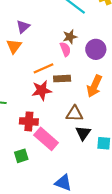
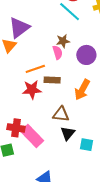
purple triangle: (23, 27) -> (19, 28), size x1.6
red cross: (29, 121) -> (16, 128), moved

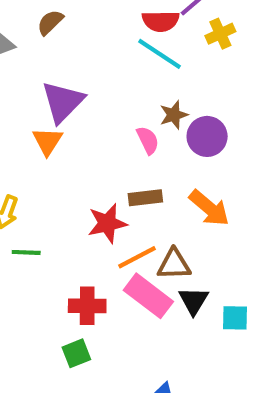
brown star: (63, 41) -> (174, 115), moved
orange line: (35, 69) -> (137, 257), moved
orange arrow: (82, 90) -> (209, 208), turned -70
pink rectangle: (32, 136) -> (148, 296), moved

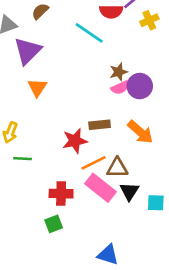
cyan line: (160, 54) -> (89, 33), moved
purple triangle: (63, 102) -> (28, 51), moved
pink semicircle: (148, 140) -> (120, 88), moved, turned 90

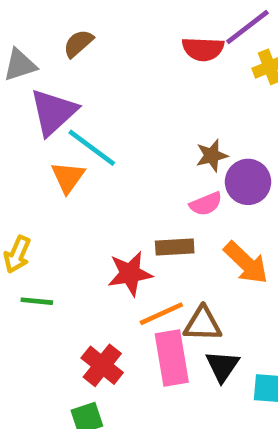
cyan line: (89, 33) -> (92, 148), moved
pink semicircle: (120, 88) -> (206, 204), moved
pink rectangle: (100, 188) -> (172, 358), turned 40
red cross: (61, 194) -> (102, 365), turned 35

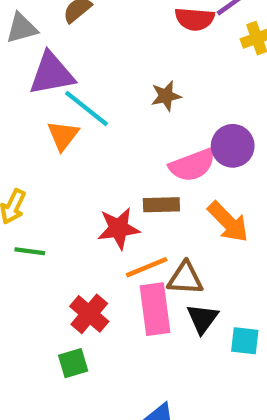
purple triangle: (53, 112) -> (52, 74), turned 30
brown star: (212, 156) -> (166, 96), moved
pink semicircle: (206, 204) -> (192, 165), size x1.5

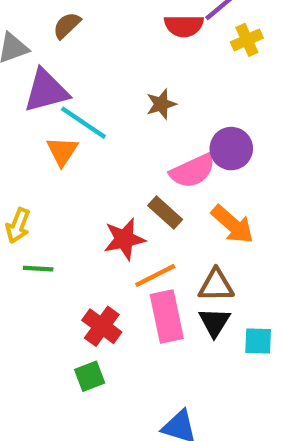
brown rectangle: (161, 205) -> (165, 212), turned 48
brown triangle: (185, 278) -> (216, 285), moved

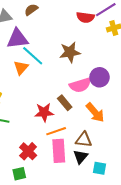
brown star: (161, 104) -> (70, 52), size x1.5

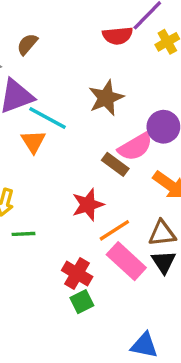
brown rectangle: (65, 103) -> (115, 164), moved
pink rectangle: (59, 151) -> (126, 261), turned -30
green square: (19, 174) -> (82, 302), moved

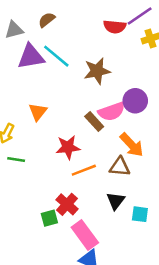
cyan line: (47, 118) -> (56, 56), moved
orange triangle: (33, 142) -> (38, 112), moved
brown triangle: (162, 233) -> (120, 167), moved
pink rectangle: (126, 261) -> (85, 235), moved
red cross: (77, 273) -> (67, 204), moved

